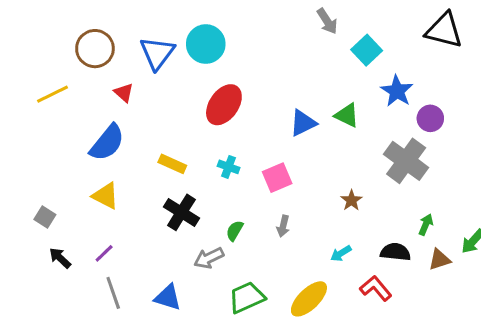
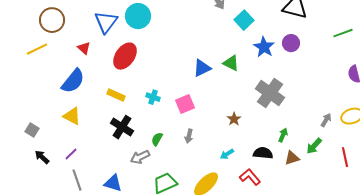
brown circle: (95, 49) -> (52, 20), moved
red ellipse: (224, 105) -> (125, 56), moved
purple circle: (430, 118) -> (291, 43), moved

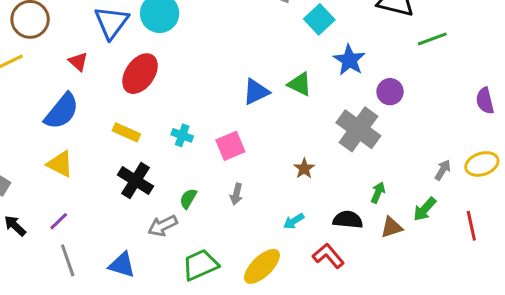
green line: (343, 33) -> (432, 39), moved
purple circle: (291, 43) -> (390, 92), moved

